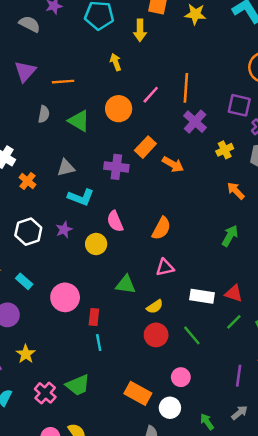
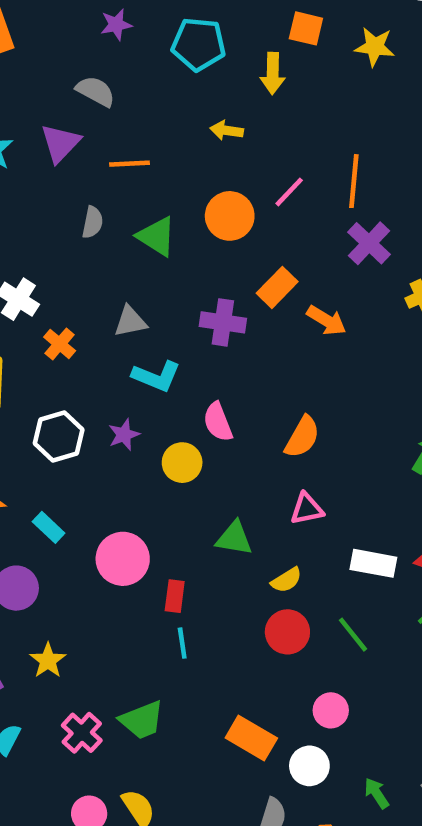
gray semicircle: (30, 24) -> (96, 91), moved
yellow arrow: (116, 62) -> (227, 130), turned -63

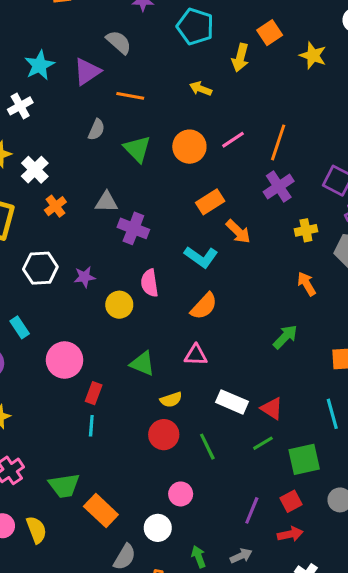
orange square: (306, 28) -> (270, 33), turned 30
purple cross: (223, 322) -> (133, 228), moved
cyan L-shape: (156, 376) -> (201, 257), moved
green trapezoid: (142, 720) -> (64, 486), moved
orange rectangle: (251, 738) -> (101, 511), moved

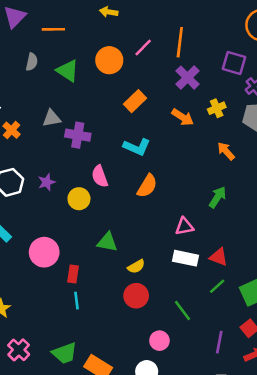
orange arrow: (238, 232) -> (183, 117), moved
pink triangle: (196, 355) -> (184, 226), moved
green line: (207, 447) -> (182, 310), moved

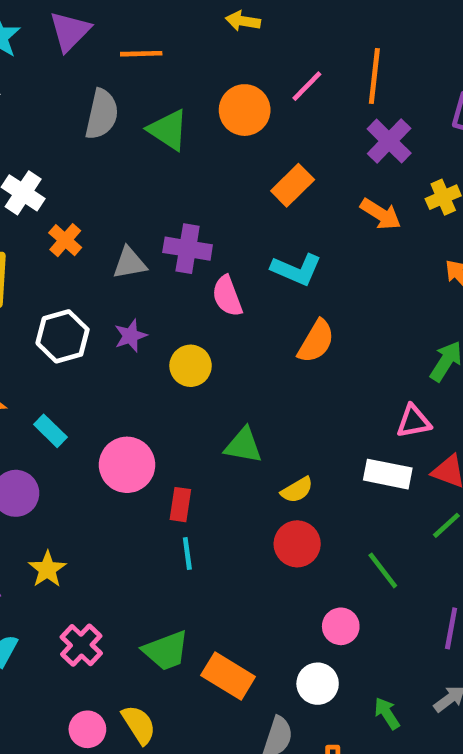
gray semicircle: (32, 62) -> (102, 114), size x1.5
gray triangle: (52, 118) -> (130, 263), moved
pink semicircle: (100, 176) -> (227, 296), moved
pink triangle: (184, 226) -> (414, 421), moved

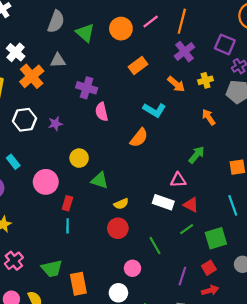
orange cross: (65, 240) -> (32, 76), size x1.6
gray triangle: (130, 263) -> (58, 60), moved
cyan L-shape: (296, 269) -> (154, 110), moved
yellow circle: (191, 366) -> (79, 158), moved
orange rectangle: (228, 676) -> (78, 284), turned 40

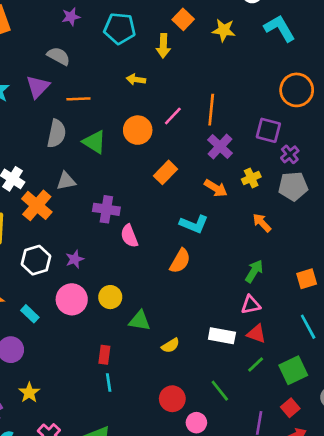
pink triangle: (178, 180) -> (251, 305), moved
pink circle: (46, 182) -> (72, 299), moved
red circle: (118, 228) -> (172, 399), moved

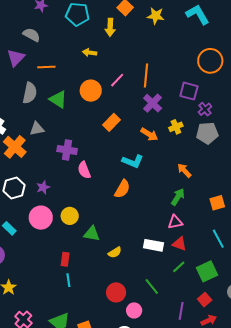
orange arrow: (262, 223) -> (184, 170), moved

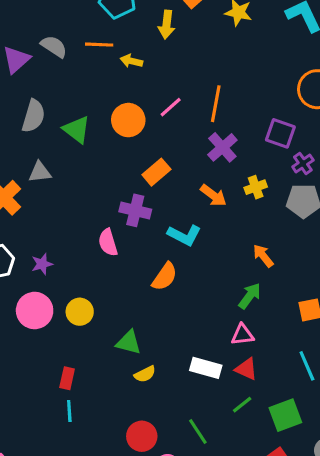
gray semicircle: (32, 35) -> (54, 47), moved
orange line: (46, 67) -> (99, 45), moved
purple cross: (67, 150) -> (135, 210), moved
green triangle: (92, 234) -> (129, 343), moved

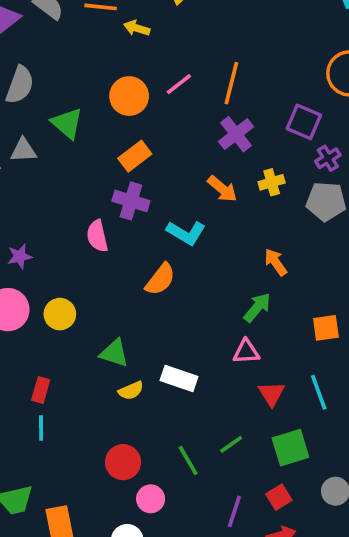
green triangle: (77, 130) -> (67, 123), moved
orange rectangle: (156, 172) -> (135, 156), moved
white rectangle: (206, 368) -> (179, 378), moved
red triangle: (246, 369) -> (272, 394), moved, turned 30
green line: (242, 405) -> (231, 444), moved

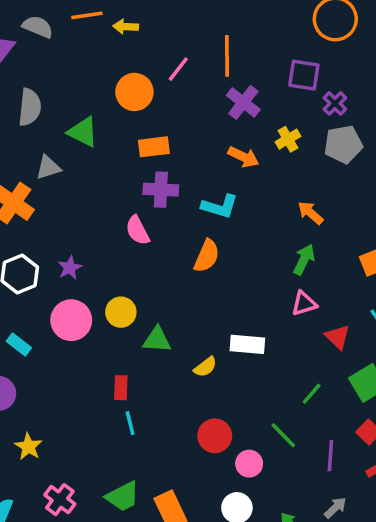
orange rectangle: (135, 156) -> (154, 147), turned 44
green triangle: (114, 353) -> (157, 340), moved
green line: (188, 461) -> (283, 435), moved

